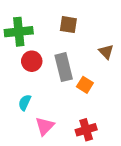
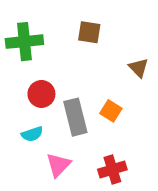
red circle: (32, 61) -> (41, 94), moved
gray rectangle: (64, 67) -> (75, 117), moved
cyan semicircle: (25, 103) -> (32, 134), turned -133

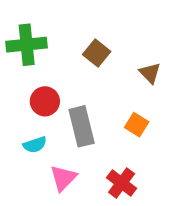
brown square: (89, 32) -> (97, 53), moved, turned 30
orange square: (111, 111) -> (137, 125), moved
red cross: (112, 170) -> (122, 183), turned -36

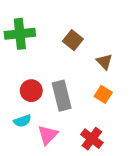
brown triangle: (150, 73) -> (104, 62), moved
red circle: (45, 101) -> (31, 91), moved
cyan semicircle: (35, 145) -> (22, 121), moved

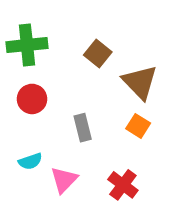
brown triangle: (104, 62) -> (140, 82), size x1.6
red circle: (31, 91) -> (32, 99), moved
gray rectangle: (62, 96) -> (83, 128), size x0.7

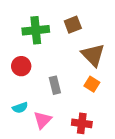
green cross: (27, 45) -> (36, 30), moved
brown square: (98, 53) -> (73, 25), moved, turned 30
red cross: (123, 185) -> (82, 123), turned -30

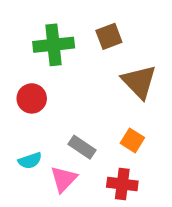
orange square: (92, 84) -> (132, 140), moved
gray rectangle: (55, 85) -> (82, 147), moved, turned -42

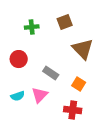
green cross: (54, 45) -> (32, 27), size x0.6
gray rectangle: (82, 147) -> (51, 73), moved
pink triangle: (64, 179) -> (40, 95), moved

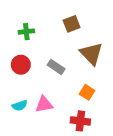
green cross: (32, 27) -> (26, 32), moved
gray rectangle: (51, 73) -> (56, 67), moved
pink triangle: (40, 95) -> (44, 104), turned 36

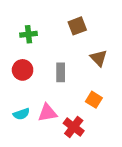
brown triangle: (91, 54) -> (99, 58), size x0.7
gray rectangle: (56, 67) -> (61, 72), turned 56
red cross: (80, 121) -> (74, 127), moved, turned 30

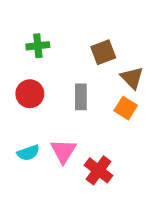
brown square: (77, 26) -> (103, 52), moved
orange square: (94, 100) -> (126, 108), moved
pink triangle: (48, 113) -> (63, 151), turned -48

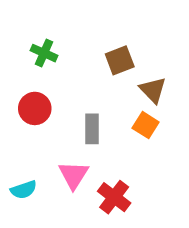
green cross: (38, 46) -> (44, 53), turned 30
gray rectangle: (81, 97) -> (92, 129), moved
cyan semicircle: (28, 153) -> (24, 190), moved

